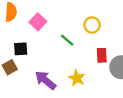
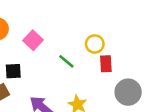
red rectangle: (102, 55) -> (106, 64), moved

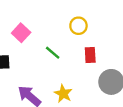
yellow circle: (95, 44) -> (78, 26), moved

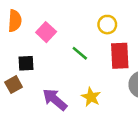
red rectangle: (90, 55) -> (120, 56), size x1.5

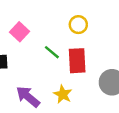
red rectangle: (120, 56) -> (77, 61), moved

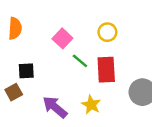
pink square: (19, 32) -> (62, 38), moved

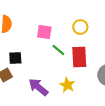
pink square: (62, 38) -> (44, 32), turned -35

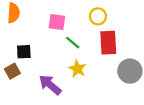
red rectangle: (79, 57) -> (108, 43), moved
yellow star: (67, 85) -> (77, 69), moved

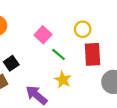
pink square: (57, 22) -> (43, 35), turned 35
black square: (24, 52) -> (11, 63), turned -32

